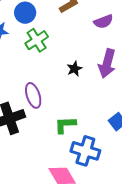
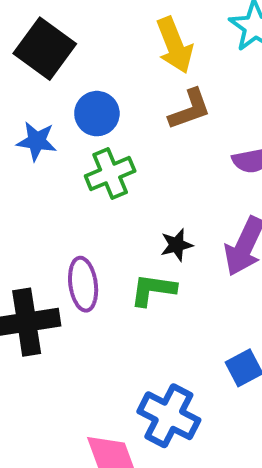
green L-shape: (65, 125) -> (153, 290), moved

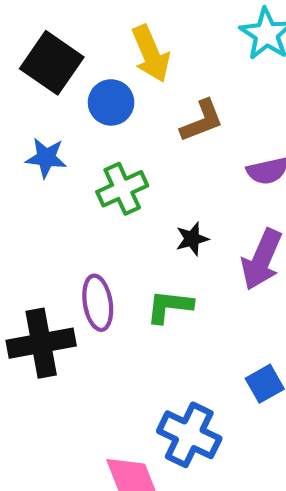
yellow arrow: (175, 45) -> (151, 54), moved
blue circle: (97, 114) -> (111, 102), moved
black star: (177, 245) -> (192, 239), moved

